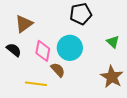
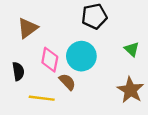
black semicircle: (14, 50) -> (18, 71), moved, turned 42

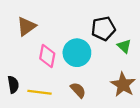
black pentagon: (94, 16) -> (103, 29), moved
black semicircle: (18, 71) -> (13, 85), moved
brown semicircle: (67, 82) -> (78, 90), moved

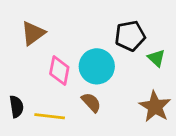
brown semicircle: (78, 90) -> (91, 102), moved

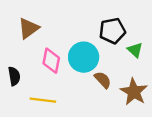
brown semicircle: (91, 102) -> (103, 80), moved
black semicircle: (16, 107) -> (14, 76), moved

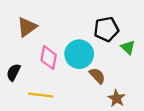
black semicircle: (14, 76) -> (13, 72), turned -144
brown star: (134, 92) -> (117, 98), moved, size x0.7

